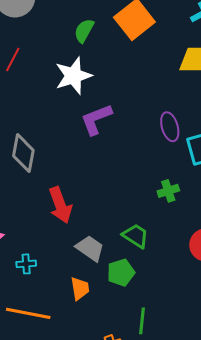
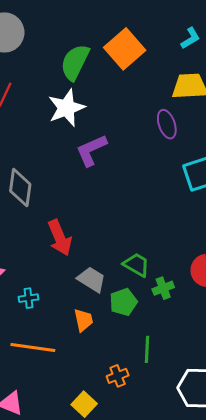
green semicircle: (84, 31) -> (75, 62), size x1.5
purple ellipse: (170, 127) -> (167, 124), moved
green cross: (168, 191) -> (163, 288), moved

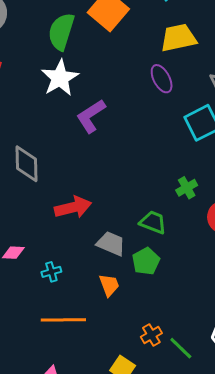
red arrow: (60, 238) -> (73, 207), turned -72
green cross: (163, 288) -> (187, 188), moved
green line: (147, 349) -> (181, 348), moved, turned -40

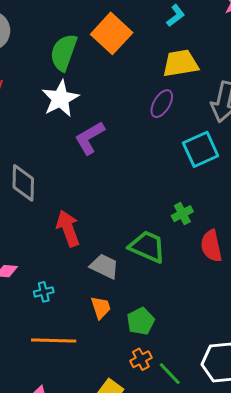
purple ellipse: (162, 79) -> (162, 104), turned 56
red arrow: (73, 207) -> (68, 228), turned -99
green trapezoid: (153, 222) -> (147, 247), size x1.4
green pentagon: (146, 261) -> (141, 321), moved

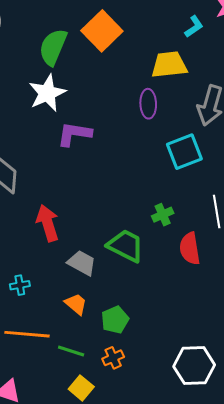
cyan L-shape: (176, 16) -> (194, 27), moved
purple ellipse: (162, 104) -> (148, 104), turned -36
purple L-shape: (90, 138) -> (74, 134), turned 36
orange trapezoid: (101, 308) -> (76, 304), turned -35
green line: (170, 374) -> (71, 351), moved, turned -32

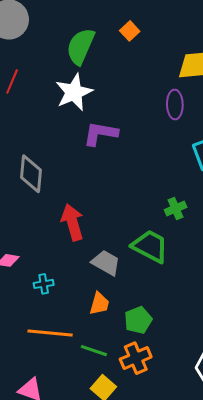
orange square: (102, 31) -> (130, 31), size x0.5
green cross: (163, 215) -> (176, 209), moved
orange trapezoid: (76, 304) -> (99, 304), turned 65
orange cross: (113, 358) -> (136, 358), size x1.4

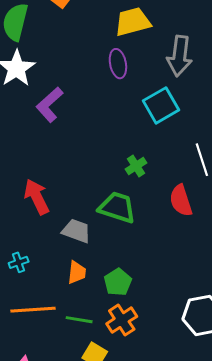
purple L-shape: (100, 134) -> (49, 105), turned -42

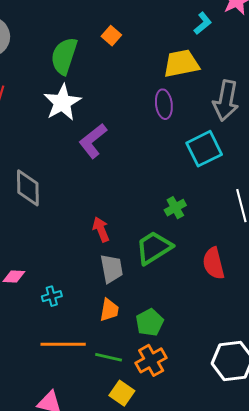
red arrow: (37, 197) -> (101, 229), moved, size x0.7
red semicircle: (181, 200) -> (213, 263), moved
green trapezoid: (117, 207) -> (154, 248), turned -54
gray trapezoid: (76, 231) -> (112, 269), turned 56

